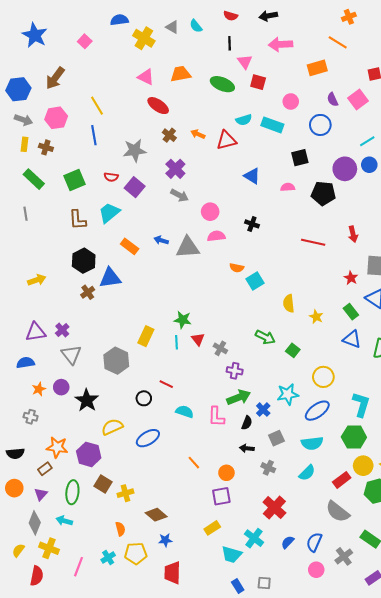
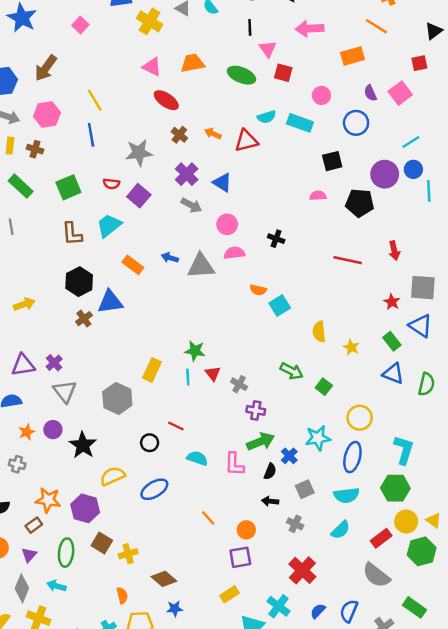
blue triangle: (252, 176) -> (222, 183), moved
blue ellipse: (317, 411) -> (352, 457), turned -40

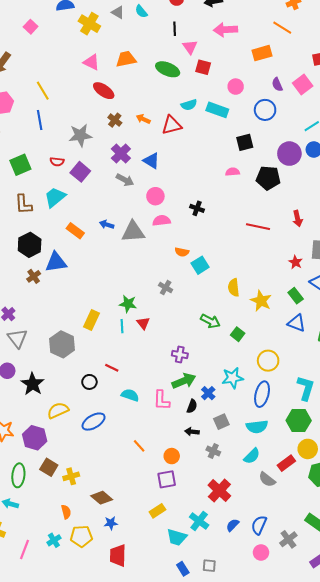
yellow star: (351, 347) -> (261, 301), size x1.5
gray cross: (239, 384) -> (166, 288), moved
gray semicircle: (376, 575) -> (267, 479), moved, size x0.7

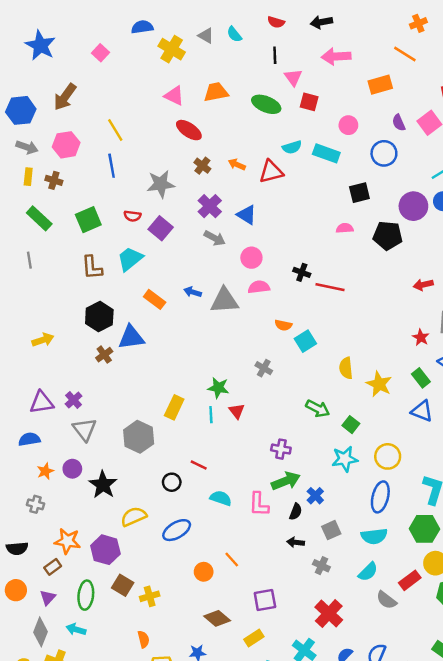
red arrow: (298, 219) -> (423, 285), turned 91
red line: (258, 227) -> (330, 287), moved
cyan star: (233, 378) -> (345, 459), moved
orange circle: (172, 456) -> (204, 572), moved
brown diamond: (102, 498) -> (217, 618), moved

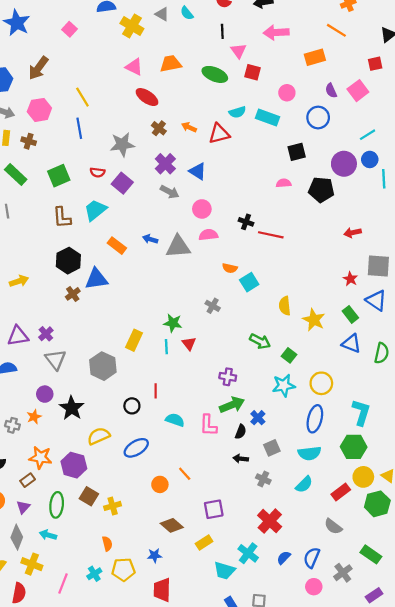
red line: (199, 465) -> (156, 391), turned 64
orange star: (45, 471) -> (34, 417), moved
gray semicircle: (386, 600) -> (333, 526), moved

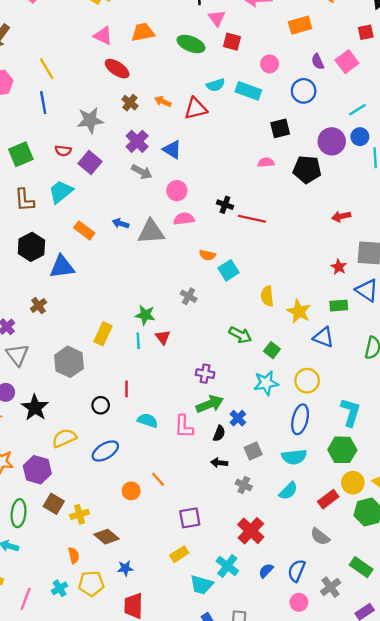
brown cross: (73, 294) -> (38, 306), moved
green rectangle: (350, 314) -> (339, 306), turned -56
blue triangle: (351, 343) -> (324, 337), moved
brown diamond: (172, 525) -> (107, 537), moved

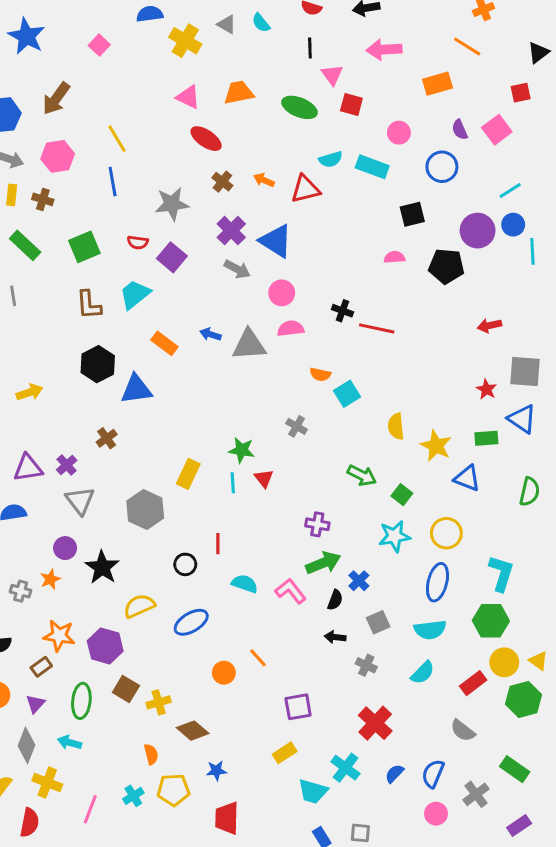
blue triangle: (172, 150) -> (276, 241), size x1.4
pink L-shape: (184, 426) -> (291, 591), turned 140

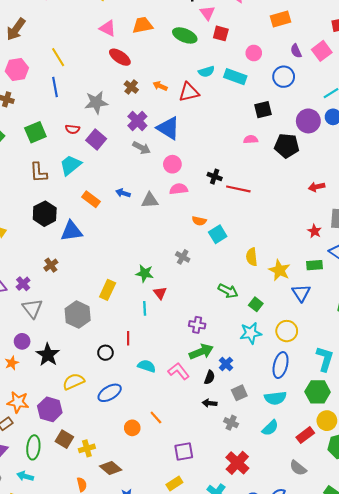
gray triangle: (249, 345) -> (150, 200), size x0.7
blue triangle: (467, 478) -> (301, 293), turned 36
cyan line: (233, 483) -> (145, 308), moved

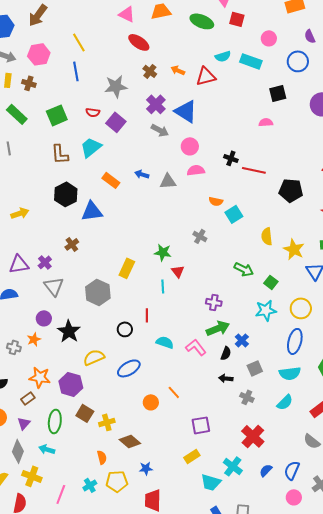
black pentagon: (287, 146) -> (291, 190), moved

